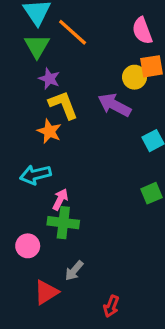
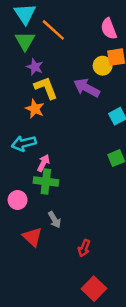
gray arrow: (74, 271) -> (55, 220), turned -70
red triangle: (46, 292) -> (32, 237), turned -45

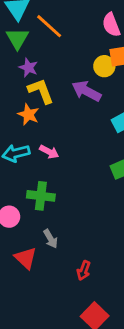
pink arrow: (43, 163) -> (49, 152), moved, turned 91

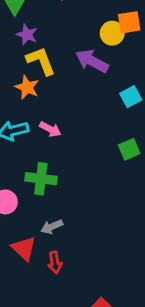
gray arrow: (51, 239) -> (52, 227), turned 96
red arrow: (84, 270) -> (55, 262), moved, turned -30

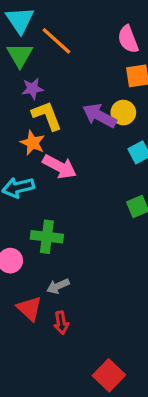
yellow circle: (112, 33) -> (123, 113), moved
purple star: (27, 35) -> (33, 89), turned -30
pink arrow: (50, 129) -> (60, 167), moved, size x1.5

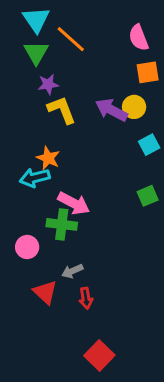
orange star: (33, 143) -> (48, 158), moved
pink arrow: (60, 167) -> (74, 203), moved
red arrow: (61, 323) -> (86, 298), moved
red square: (109, 375) -> (99, 355), moved

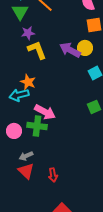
pink circle: (27, 247) -> (14, 131), moved
gray arrow: (72, 271) -> (26, 156), moved

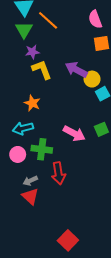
yellow circle: (85, 48) -> (92, 79), moved
cyan arrow: (19, 95) -> (23, 128), moved
pink arrow: (45, 112) -> (74, 134), moved
red arrow: (53, 175) -> (59, 173), moved, size x1.5

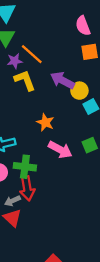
orange line: (48, 20) -> (32, 54), moved
orange star: (32, 103) -> (45, 122), moved
red arrow: (59, 173) -> (27, 188), moved

